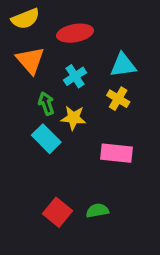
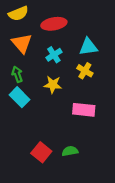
green arrow: (46, 103) -> (17, 74), moved
cyan rectangle: (46, 139) -> (20, 97), moved

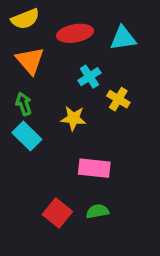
cyan triangle: (88, 47) -> (123, 38), moved
cyan cross: (54, 55) -> (89, 77), moved
pink rectangle: (84, 110) -> (94, 168), moved

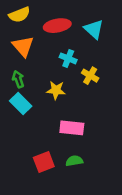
cyan triangle: (123, 38) -> (94, 29), turned 50
cyan cross: (89, 77) -> (68, 58), turned -35
red square: (57, 213) -> (44, 162), turned 30

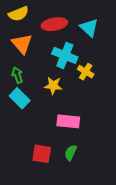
cyan cross: (68, 58) -> (65, 55), size x1.5
green semicircle: (74, 161) -> (71, 153), turned -56
red square: (44, 162) -> (42, 154), turned 30

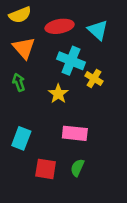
yellow star: (53, 86) -> (58, 94), turned 30
cyan rectangle: (20, 98) -> (21, 138), moved, turned 66

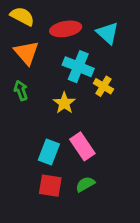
yellow semicircle: (20, 15) -> (22, 16), turned -130
pink rectangle: (75, 133) -> (82, 146), turned 50
cyan rectangle: (21, 138) -> (49, 152), moved
green semicircle: (77, 168) -> (85, 184), turned 36

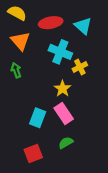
yellow cross: (103, 86) -> (80, 67), turned 32
yellow star: (64, 103) -> (63, 89), moved
red square: (50, 186) -> (33, 154), moved, turned -30

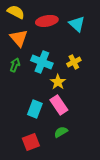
cyan cross: (60, 52) -> (42, 62), moved
green arrow: (16, 70) -> (15, 65), turned 40

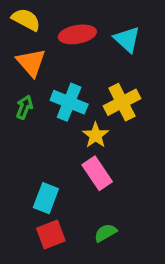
yellow cross: (74, 62) -> (122, 102), size x1.5
cyan rectangle: (35, 109) -> (46, 198), moved
green semicircle: (61, 132) -> (105, 233), moved

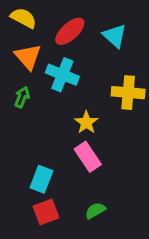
red ellipse: (77, 34) -> (70, 31), turned -32
cyan cross: (69, 102) -> (62, 75), moved
yellow cross: (122, 102) -> (128, 93), moved, turned 32

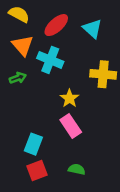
green arrow: (22, 97) -> (18, 78), turned 49
green semicircle: (95, 211) -> (77, 169), turned 42

